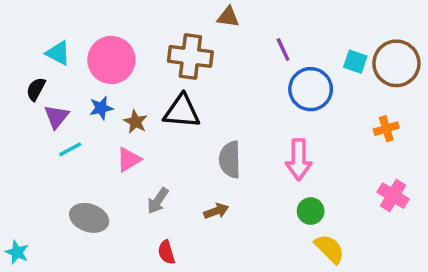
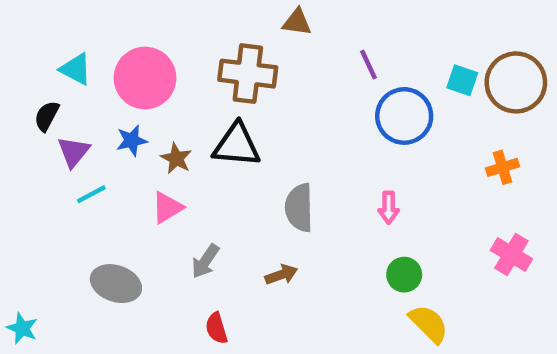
pink arrow: (299, 160) -> (389, 208), size x0.6

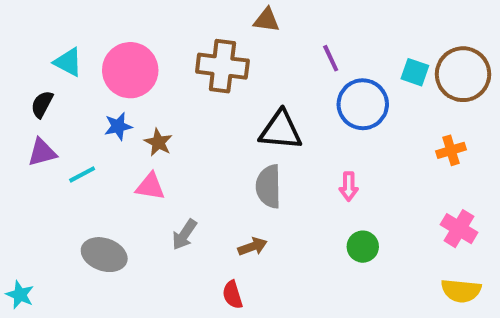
black triangle: (237, 145) -> (281, 130), moved
purple triangle: (74, 152) -> (42, 152), moved, turned 36
pink triangle: (167, 208) -> (150, 186), turned 40
yellow semicircle: (429, 324) -> (461, 291), moved, turned 141
red semicircle: (216, 328) -> (232, 295), moved

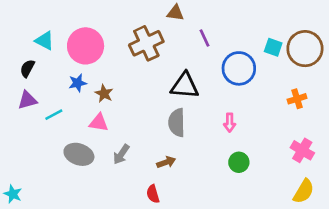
purple line: (331, 58) -> (204, 38), moved
brown cross: (222, 66) -> (146, 43), turned -32
gray ellipse: (104, 255) -> (79, 154), moved
yellow semicircle: (461, 291) -> (304, 191), turned -65

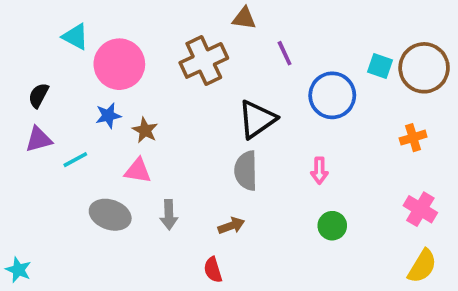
cyan triangle: (45, 41) -> (75, 37), moved
black triangle: (185, 86) -> (257, 119), turned -40
gray arrow: (121, 154) -> (169, 215), turned -36

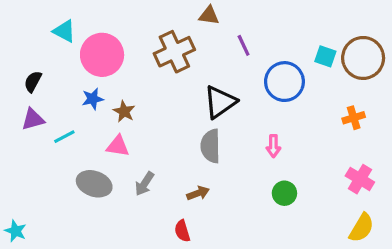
gray arrow: (169, 215) -> (144, 184), turned 35

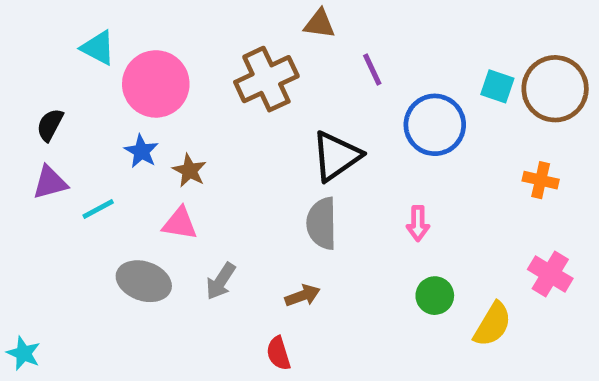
blue star: (93, 99) -> (141, 151), turned -30
orange cross: (354, 118) -> (541, 180), turned 30
yellow semicircle: (362, 228) -> (493, 324), moved

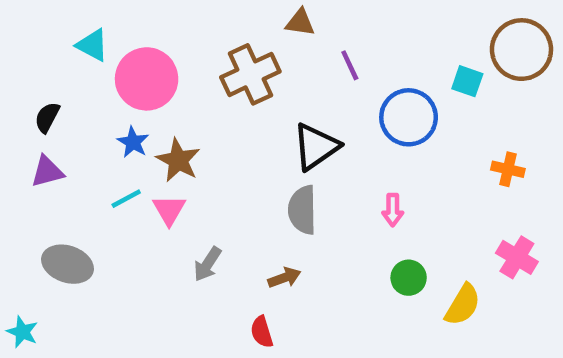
brown circle: (555, 89) -> (521, 50), moved
brown star: (189, 171) -> (178, 160), size x1.4
cyan line: (98, 209) -> (126, 199), moved
pink triangle: (180, 223) -> (169, 210), turned 51
gray ellipse: (144, 281) -> (67, 264), moved

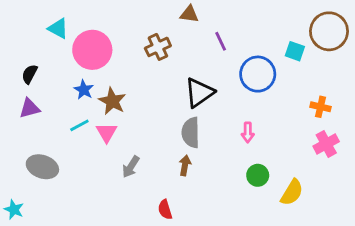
brown cross: (250, 74) -> (158, 47), size x0.7
pink cross: (517, 257) -> (326, 144), moved, turned 30
brown arrow: (284, 278) -> (185, 165), moved, turned -60

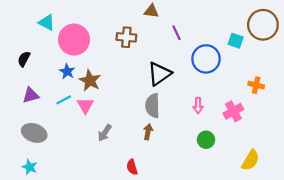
brown cross: (158, 47) -> (126, 37), turned 30
purple triangle: (30, 108) -> (31, 95), moved
pink cross: (326, 144) -> (233, 111), moved
yellow semicircle: (292, 192) -> (250, 160), moved
cyan star: (14, 210) -> (30, 167), moved

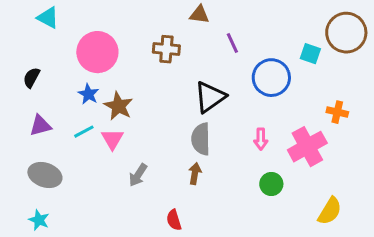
cyan triangle: (47, 22) -> (48, 18), moved
pink cross: (233, 111) -> (307, 147), size x1.4

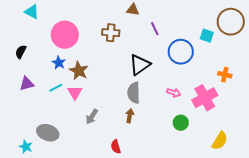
pink arrow: (261, 139) -> (174, 93), turned -72
gray ellipse: (45, 175) -> (48, 133), moved

